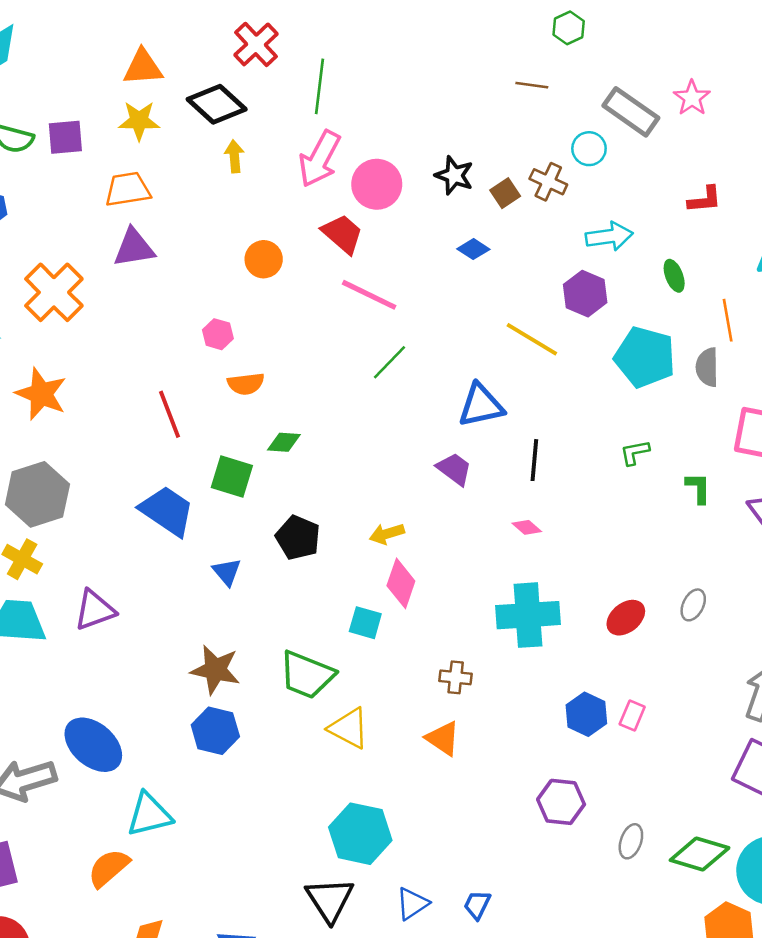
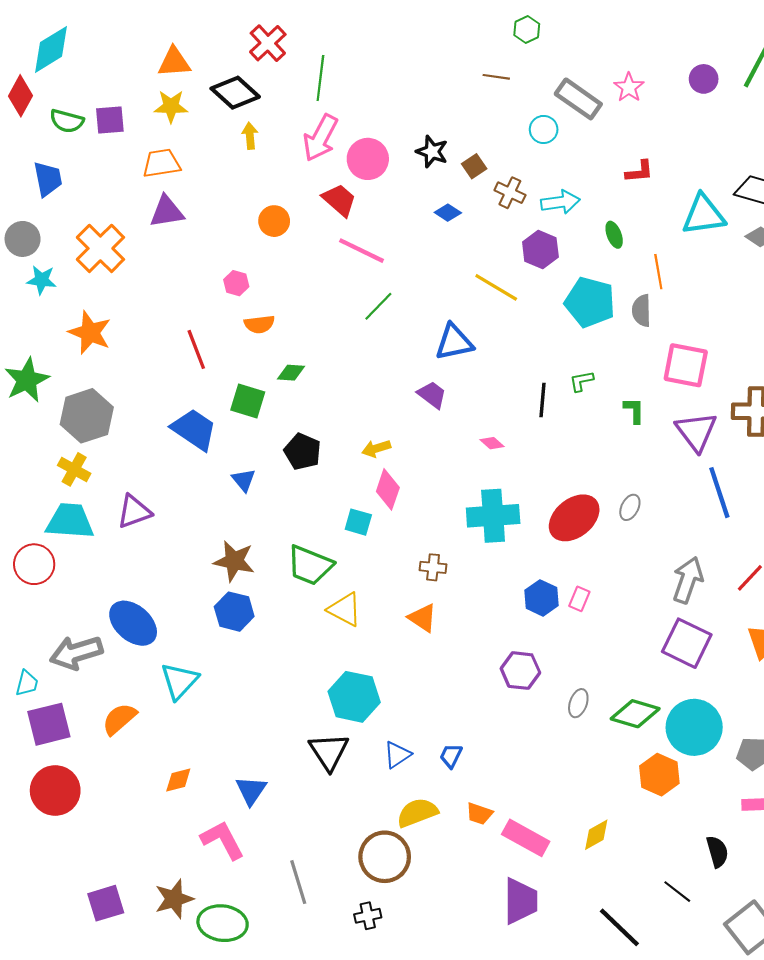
brown cross: (548, 182) -> (510, 193), moved
black line: (534, 460) -> (543, 400), moved
red ellipse: (626, 618) -> (574, 518), size x1.6
cyan triangle: (149, 815) -> (179, 681), turned -33
orange semicircle: (109, 868) -> (119, 719), moved

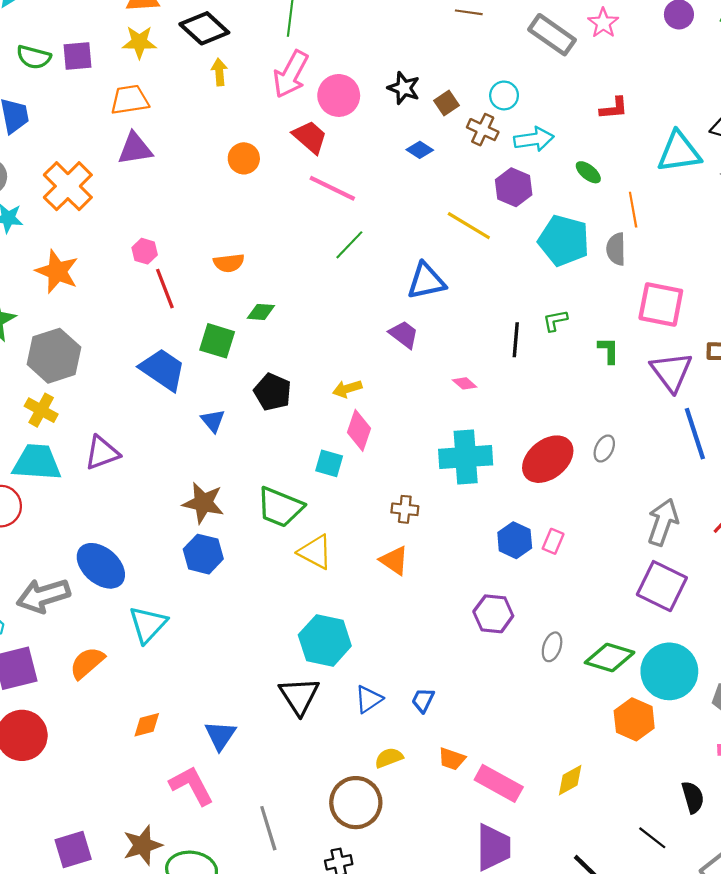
cyan circle: (544, 129) -> (504, 95), moved
green ellipse: (614, 235) -> (588, 172), turned -30
pink hexagon: (236, 283) -> (145, 251), moved
yellow semicircle: (417, 813) -> (389, 758), size x0.7

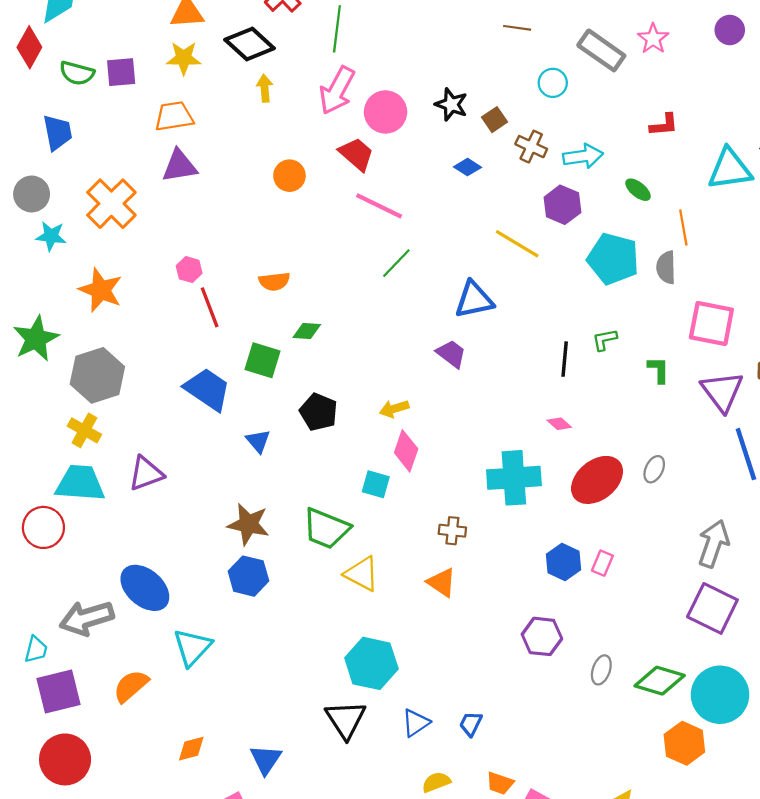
cyan circle: (504, 95) -> (553, 83), moved
pink diamond: (465, 383) -> (559, 424), moved

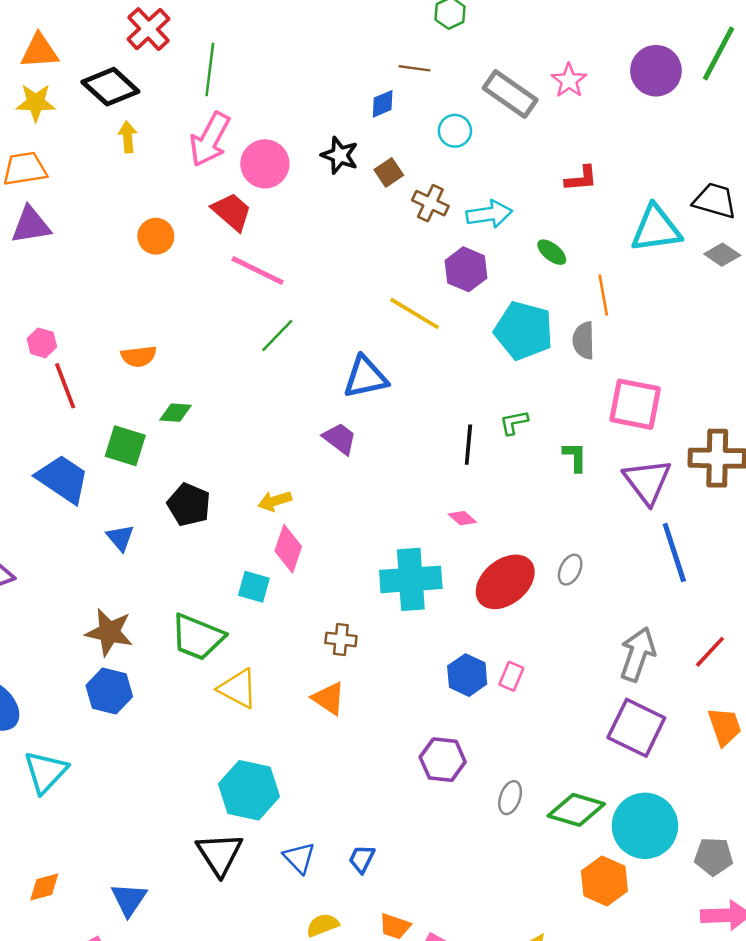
purple circle: (730, 30) -> (656, 71), size x1.5
blue diamond: (468, 167) -> (383, 104), moved, turned -56
blue triangle: (416, 723) -> (299, 858), turned -40

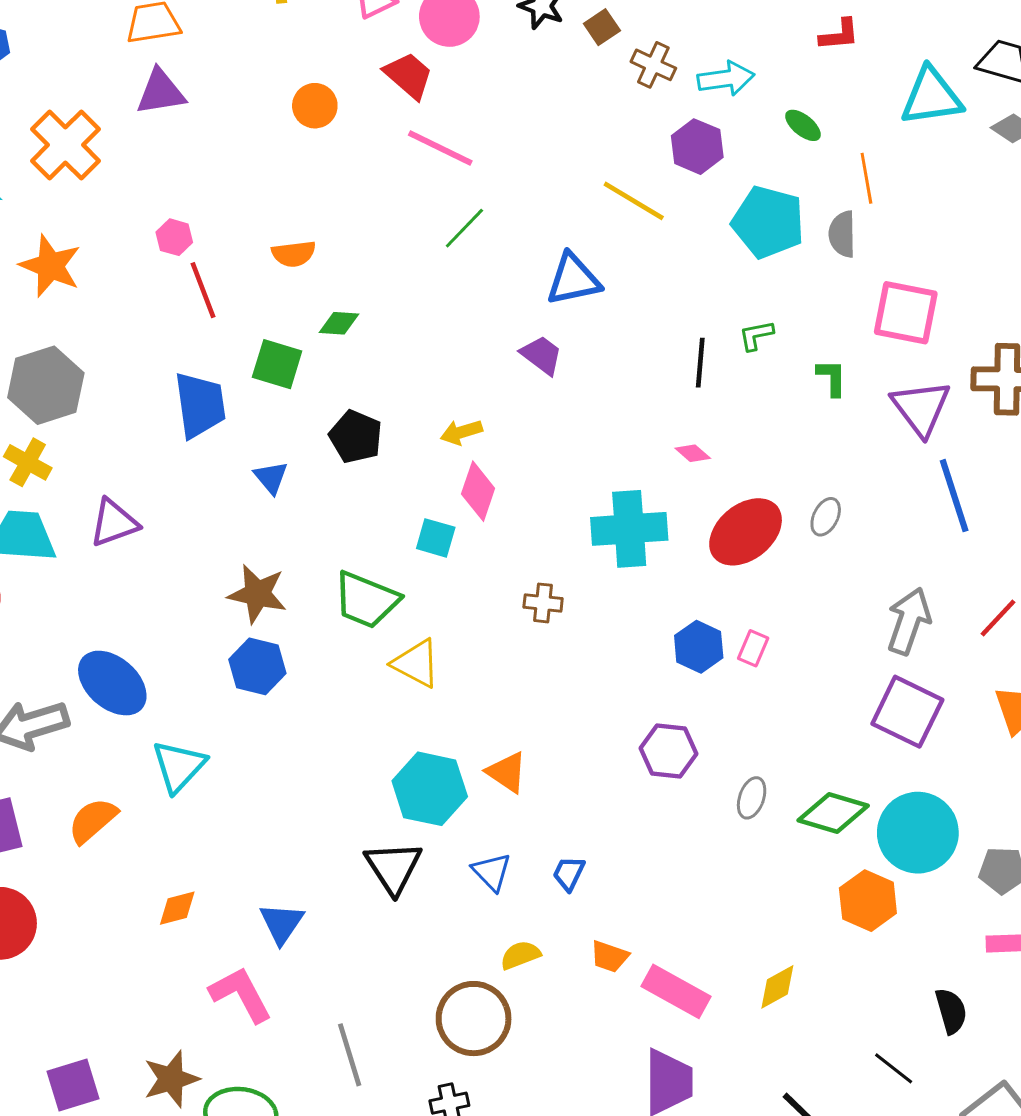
blue trapezoid: (63, 479) -> (200, 405), turned 48
orange triangle: (329, 698) -> (507, 772), moved

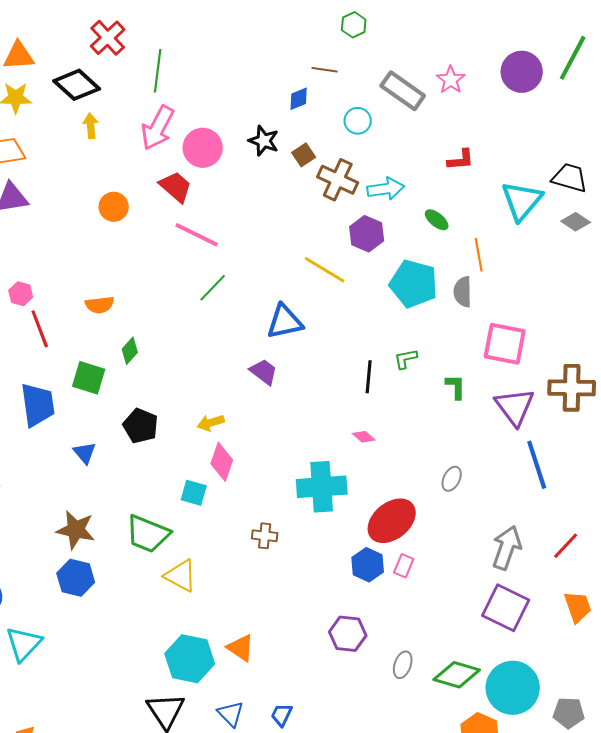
brown cross: (653, 65) -> (338, 180), size x1.4
cyan triangle: (931, 97) -> (522, 201), turned -42
green diamond: (339, 323) -> (130, 351), turned -52
red ellipse: (746, 532) -> (392, 521), moved

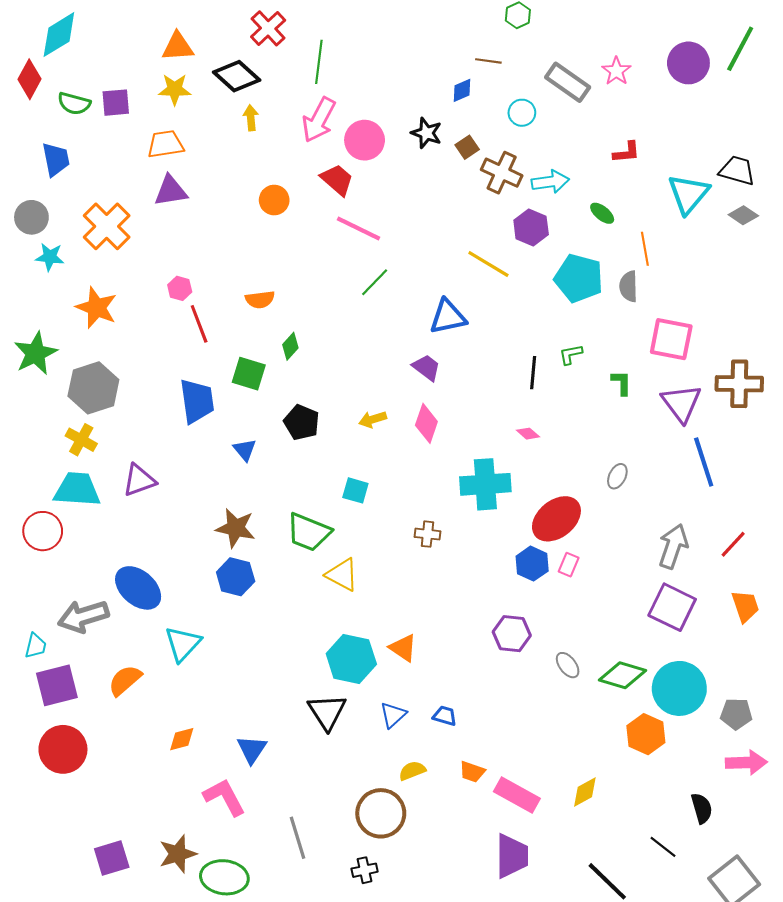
pink diamond: (222, 462) -> (426, 423), moved
gray ellipse: (403, 665) -> (568, 665), turned -56
blue triangle: (231, 714) -> (393, 715), turned 32
blue trapezoid: (282, 715) -> (445, 716), turned 80

